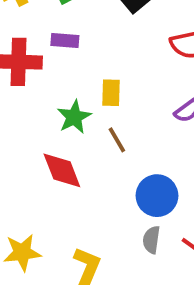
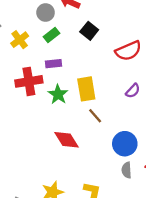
yellow rectangle: (111, 93) -> (86, 89), size x1.5
green star: (74, 117) -> (58, 94), moved

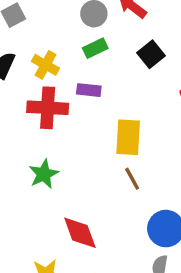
yellow cross: (20, 40) -> (46, 65), moved, turned -36
green star: (58, 94) -> (44, 174), moved
red diamond: (67, 140) -> (80, 233), moved

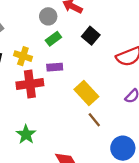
yellow rectangle: (128, 137) -> (86, 93), turned -35
green star: (44, 174) -> (26, 134), moved

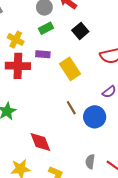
yellow rectangle: (86, 93) -> (70, 69), moved
blue circle: (123, 148) -> (95, 117), moved

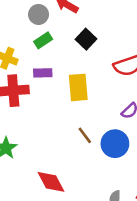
yellow rectangle: (70, 69) -> (78, 87), turned 35

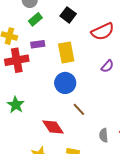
brown line: (85, 135) -> (79, 109), moved
blue circle: (115, 144) -> (65, 83), moved

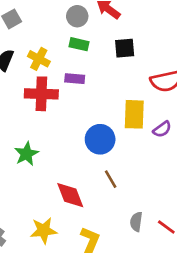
black square: (68, 15) -> (125, 48), turned 35
green rectangle: (35, 19) -> (79, 44), turned 40
yellow rectangle: (66, 53) -> (134, 114), moved

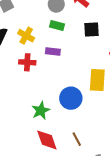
red cross: (41, 94) -> (27, 62), size x0.7
green star: (26, 154) -> (41, 111), moved
brown line: (111, 179) -> (77, 139), moved

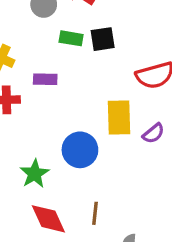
green rectangle: (57, 25) -> (71, 38), moved
brown line: (77, 139) -> (95, 213), turned 40

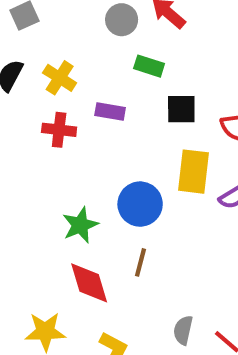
black square: (103, 39) -> (181, 109), moved
brown line: (95, 213) -> (140, 262), moved

